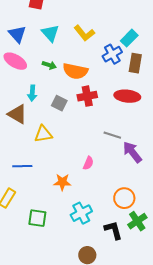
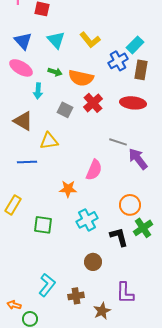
cyan arrow: (32, 93) -> (38, 91), moved
red cross: (87, 96) -> (93, 103), turned -30
pink semicircle: (88, 163) -> (94, 170), size x1.5
blue line: (22, 166) -> (27, 162), moved

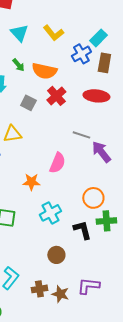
green arrow: (55, 72) -> (18, 65), turned 32
green cross: (143, 228) -> (106, 221), turned 30
purple L-shape: (125, 293) -> (88, 286), turned 95
brown star: (102, 311) -> (60, 294), moved, turned -30

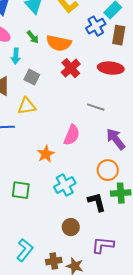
gray square: (28, 103) -> (32, 77), moved
purple arrow: (101, 152) -> (116, 139), moved
orange star: (31, 182) -> (46, 154), turned -30
purple L-shape: (88, 286) -> (103, 245), moved

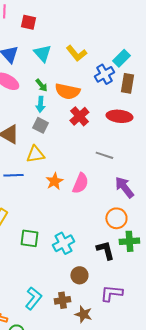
cyan arrow: (16, 56) -> (40, 104), moved
orange star: (46, 154) -> (54, 181), moved
cyan cross: (65, 185) -> (63, 243), moved
brown cross: (54, 261) -> (62, 300), moved

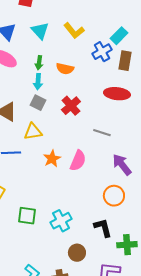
green arrow: (41, 85) -> (39, 63), turned 48
orange semicircle: (67, 91) -> (65, 69), size x0.7
red cross: (79, 116) -> (71, 106), moved
green cross: (129, 241) -> (127, 245), moved

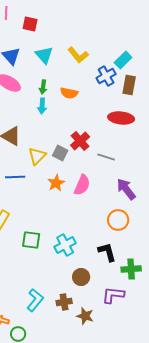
gray square: (38, 103) -> (60, 153), moved
red cross: (71, 106) -> (80, 141), moved
yellow triangle: (33, 132) -> (37, 156), turned -36

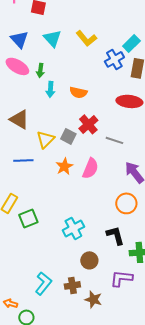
green arrow: (43, 87) -> (40, 70), moved
orange semicircle: (69, 93) -> (78, 92), moved
green square: (31, 240) -> (28, 218), moved, turned -30

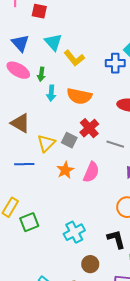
yellow L-shape: (86, 38) -> (74, 58), moved
blue cross: (114, 59) -> (115, 63), turned 30
orange semicircle: (78, 92) -> (79, 96), size x1.4

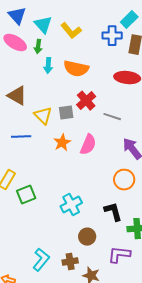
cyan triangle: (53, 42) -> (43, 25), moved
gray square: (69, 140) -> (66, 113), turned -35
yellow triangle: (46, 143) -> (43, 116), turned -30

